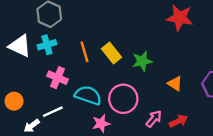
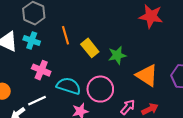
cyan cross: (47, 45) -> (32, 41), turned 35
orange line: (85, 52) -> (65, 35), moved
orange triangle: (175, 84) -> (147, 75), size x1.6

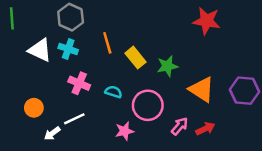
cyan semicircle: (69, 86) -> (113, 92), moved, size x0.6

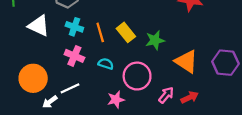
orange line: (107, 43) -> (100, 32), moved
cyan cross: (68, 49) -> (74, 27), moved
orange circle: (34, 108) -> (33, 78), size x1.6

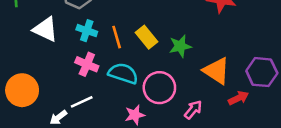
cyan semicircle: (106, 64) -> (123, 73), size x1.6
orange circle: (33, 78) -> (22, 90), moved
red arrow: (190, 97) -> (238, 98), moved

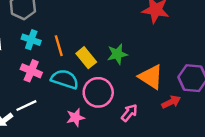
yellow rectangle: (146, 37) -> (86, 58), moved

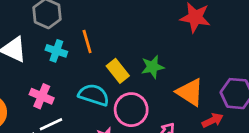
orange line: (59, 46) -> (87, 41), moved
pink cross: (31, 71) -> (42, 96), moved

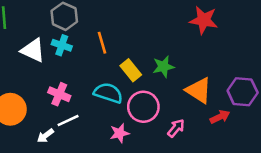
cyan cross: (56, 51) -> (62, 45), moved

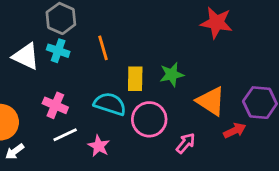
yellow rectangle: (131, 70) -> (135, 79), turned 40
pink star: (120, 133) -> (99, 146), moved, turned -30
white arrow: (45, 136) -> (15, 152), moved

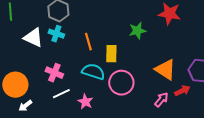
orange line: (103, 48) -> (88, 42), moved
green star: (172, 74) -> (137, 31), moved
pink arrow: (186, 143) -> (161, 100), moved

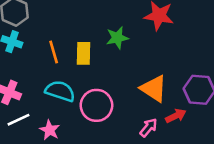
yellow rectangle: (111, 54) -> (83, 53), moved

